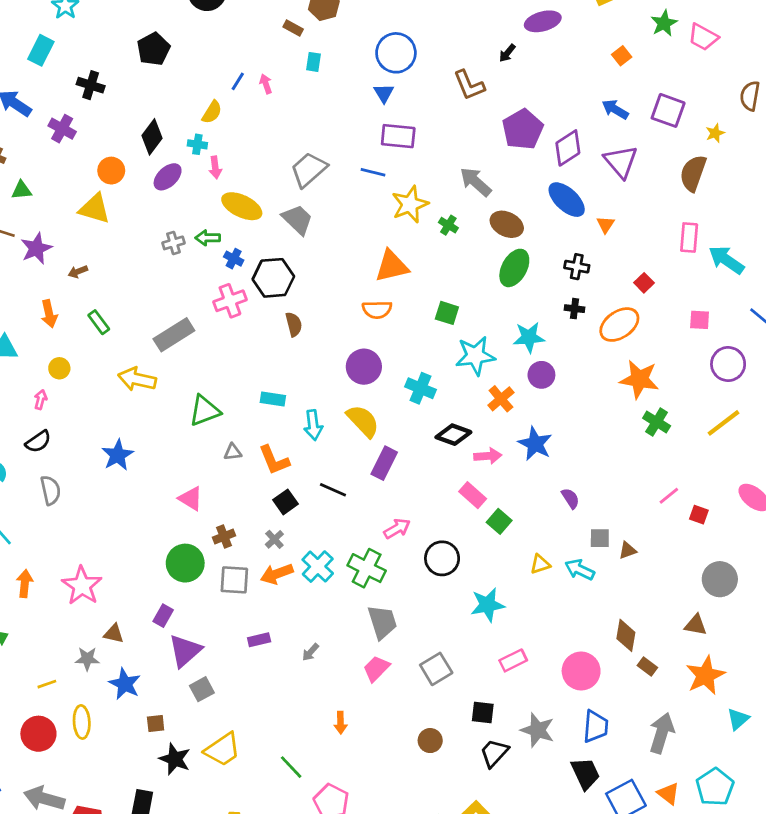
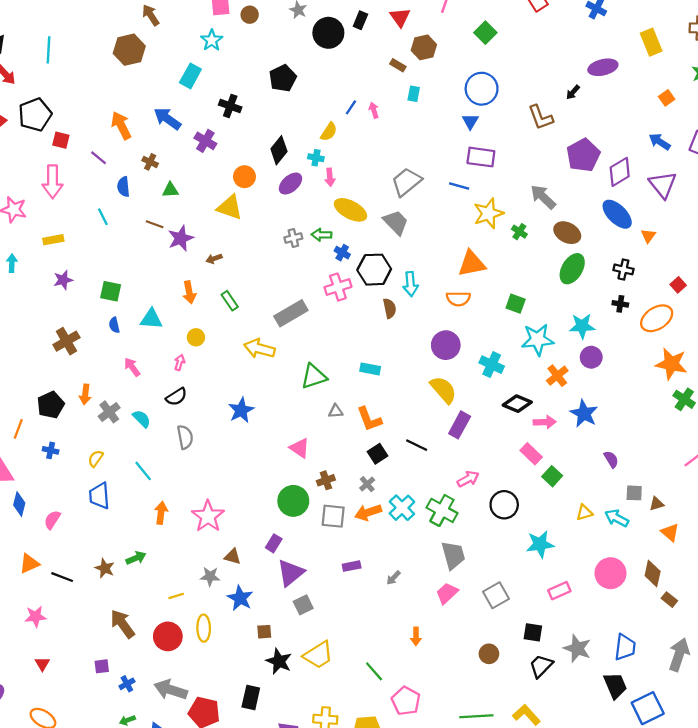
cyan arrow: (313, 425) -> (411, 284), moved
pink circle: (581, 671) -> (610, 573), moved
orange triangle: (668, 794) -> (670, 532), moved

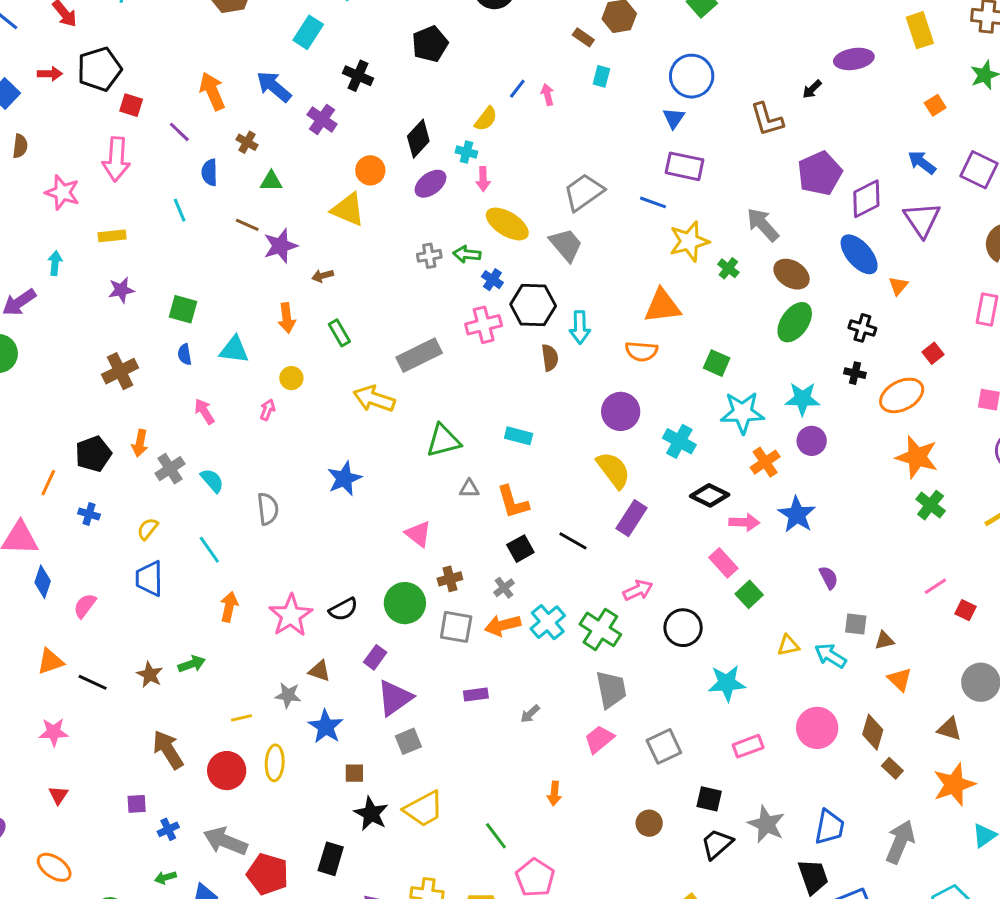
black semicircle: (176, 397) -> (343, 609), moved

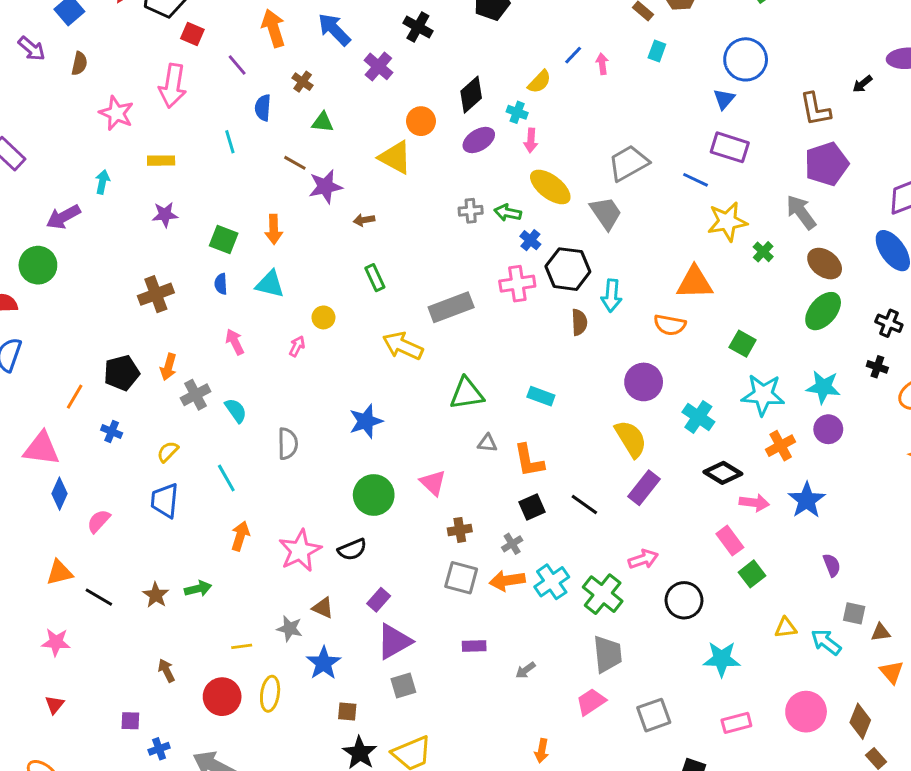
purple pentagon: (820, 173) -> (827, 164), moved
orange arrow: (287, 318) -> (274, 229), moved
green circle: (405, 603) -> (374, 495), moved
brown arrow: (168, 750) -> (166, 671), size x0.6

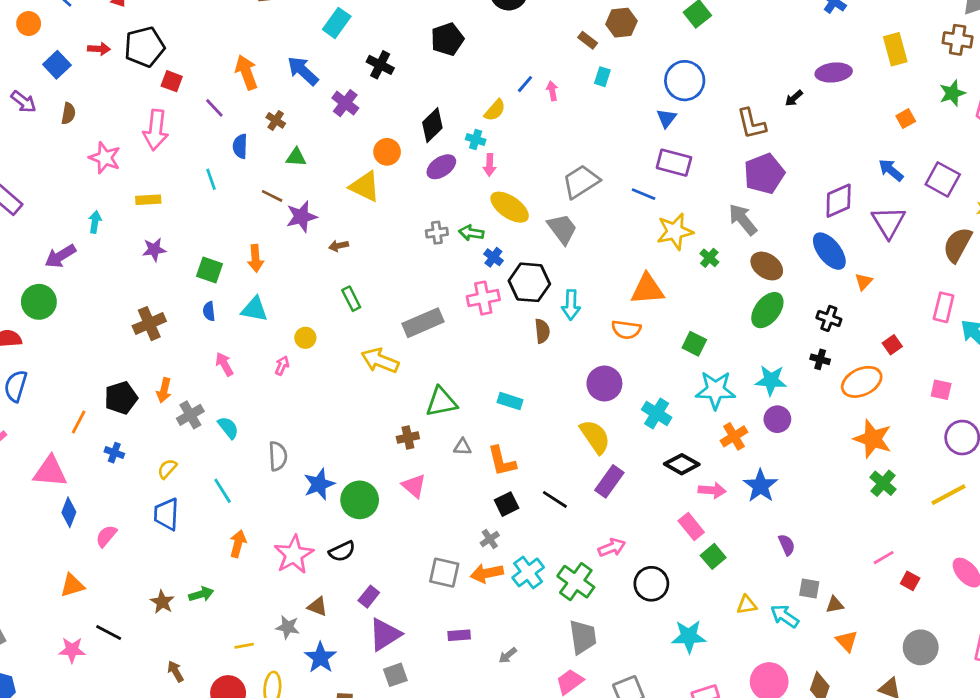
blue star: (366, 421) -> (319, 484), moved
brown cross: (460, 530) -> (408, 438), moved
black line: (99, 597) -> (109, 632), moved

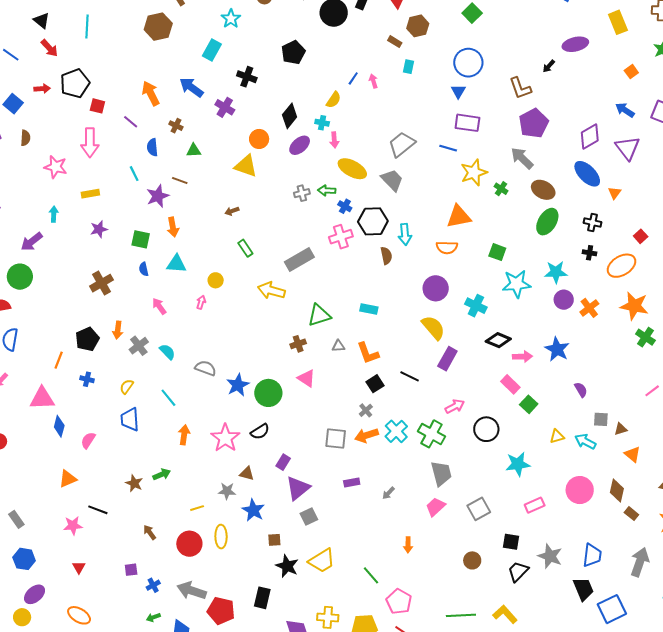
purple star: (301, 217) -> (158, 196), moved
orange cross: (734, 436) -> (589, 308), moved
gray semicircle: (278, 456) -> (206, 368), turned -60

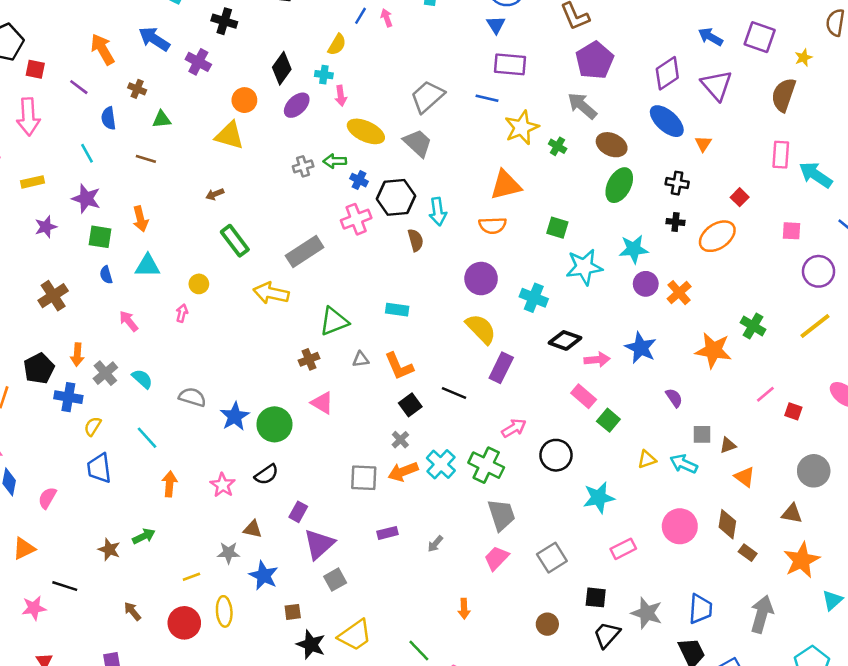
purple star: (158, 196) -> (86, 199), moved, turned -30
green rectangle: (245, 248) -> (235, 241), size x1.4
orange star: (634, 306) -> (713, 350), moved
blue cross: (87, 379) -> (68, 397), moved, size x1.5
pink star: (225, 438) -> (223, 485), size x0.7

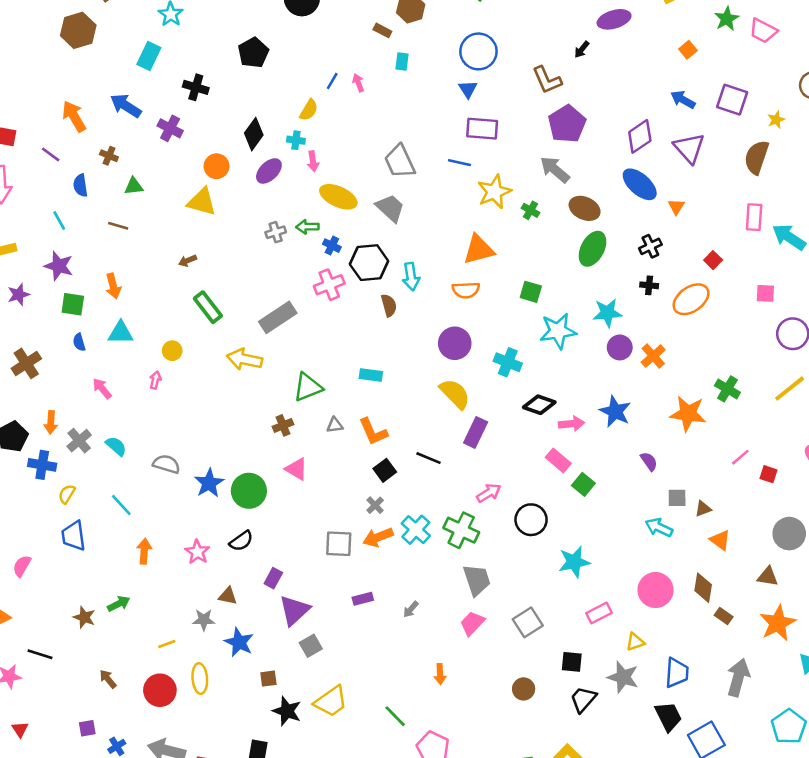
gray trapezoid: (427, 97) -> (400, 161), turned -72
black cross: (677, 183) -> (650, 246), turned -35
yellow triangle: (647, 459) -> (635, 642), moved

